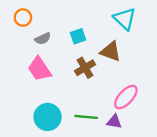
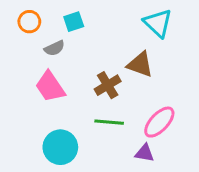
cyan square: (78, 36) -> (74, 22), moved
green line: (86, 117) -> (109, 122), moved

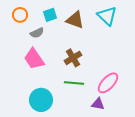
brown triangle: (140, 64) -> (75, 20), moved

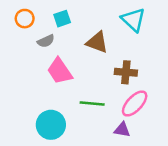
brown triangle: (75, 20) -> (97, 42), moved
brown cross: (73, 58) -> (126, 72), moved, turned 36
pink trapezoid: (34, 59) -> (60, 71), moved

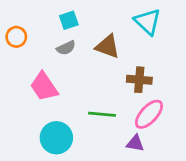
orange circle: (25, 19) -> (16, 37), moved
gray semicircle: (46, 41) -> (66, 48), moved
pink trapezoid: (60, 71) -> (44, 87), moved

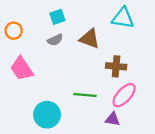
cyan triangle: (148, 22) -> (123, 18), turned -35
pink trapezoid: (44, 87) -> (22, 69), moved

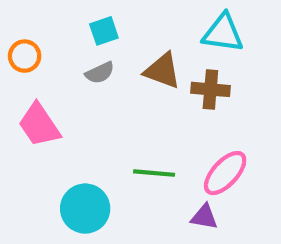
brown cross: (116, 66) -> (210, 89), moved

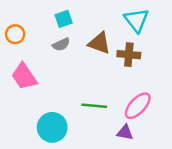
cyan triangle: (223, 33) -> (136, 20), turned 44

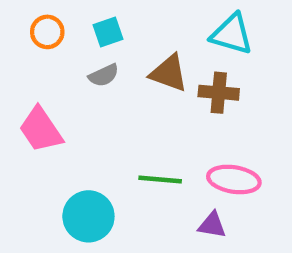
cyan triangle: (136, 20) -> (232, 34), turned -36
orange circle: (15, 34) -> (47, 32), moved
pink ellipse: (138, 106) -> (234, 179), turned 56

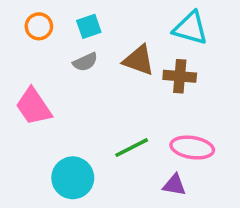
green line: (160, 179) -> (132, 148), turned -32

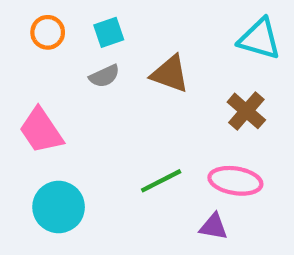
cyan triangle: (190, 28) -> (259, 39), moved
brown cross: (180, 76) -> (246, 111), moved, turned 36
cyan circle: (73, 178) -> (59, 207), moved

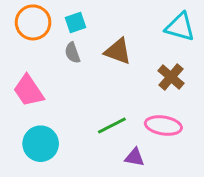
orange circle: (48, 32) -> (33, 22), size x1.5
gray semicircle: (104, 76) -> (72, 53), turned 95
purple triangle: (214, 227) -> (135, 157), moved

